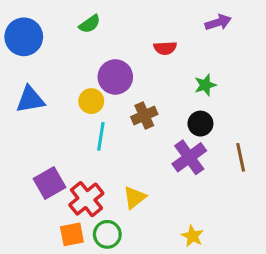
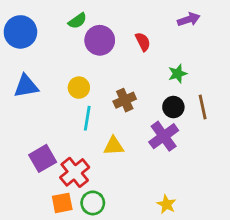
red semicircle: (165, 48) -> (143, 42), turned -114
purple circle: (115, 77) -> (100, 40), moved
brown line: (241, 157) -> (203, 107), moved
yellow triangle: (135, 197) -> (114, 146), moved, turned 35

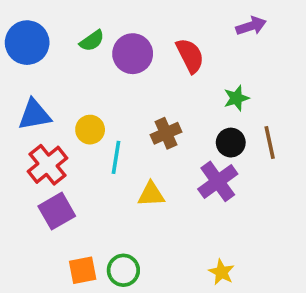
green semicircle: (77, 21) -> (92, 41), moved
red semicircle: (143, 42) -> (190, 56), size x1.4
yellow circle: (79, 88) -> (90, 130), moved
red cross: (75, 172) -> (47, 165), moved

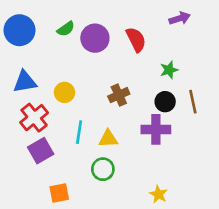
cyan line: (116, 157) -> (79, 132), moved
purple cross: (218, 181) -> (156, 129), turned 36
green circle: (123, 270) -> (103, 169), moved

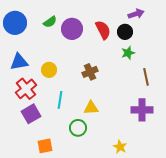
black circle: (165, 102) -> (125, 32), moved
purple cross: (156, 129) -> (142, 110), moved
yellow triangle: (108, 139) -> (91, 108), moved

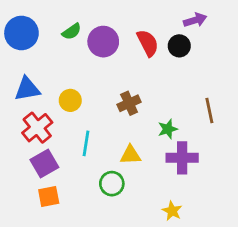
green star: (128, 53) -> (168, 129), moved
purple cross: (142, 110) -> (182, 158), moved
orange square: (45, 146) -> (49, 197), moved

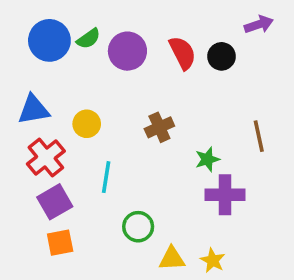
purple arrow: (195, 20) -> (259, 24), moved
blue circle: (21, 33) -> (49, 40), moved
yellow triangle: (130, 155) -> (172, 259), moved

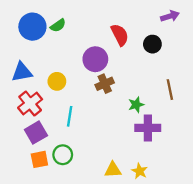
purple circle: (127, 51) -> (95, 59), moved
black circle: (222, 56) -> (152, 44), moved
green circle: (138, 227) -> (63, 155), moved

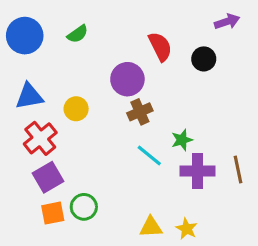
blue circle: (32, 27) -> (25, 36), moved
brown line: (170, 90) -> (238, 169), moved
cyan line: (70, 116) -> (149, 155), moved, turned -60

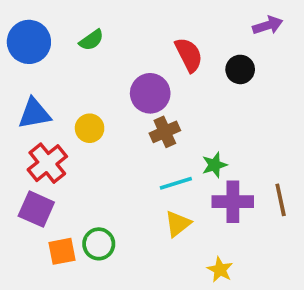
cyan line: (149, 155) -> (176, 183), turned -56
purple square: (48, 177) -> (36, 209), moved, turned -36
yellow triangle: (151, 227) -> (178, 224), moved, turned -35

